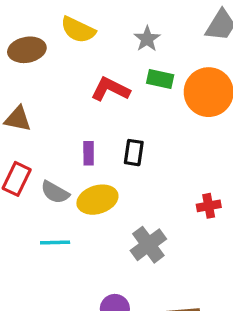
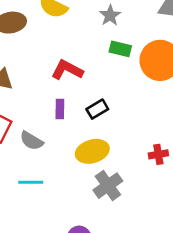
red L-shape: (110, 89) -> (67, 70), moved
black rectangle: (134, 153) -> (97, 109), turned 50
yellow ellipse: (97, 200) -> (92, 151), moved

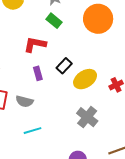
green rectangle: (120, 49) -> (54, 21), moved, turned 42
yellow ellipse: (92, 151) -> (85, 79), moved

